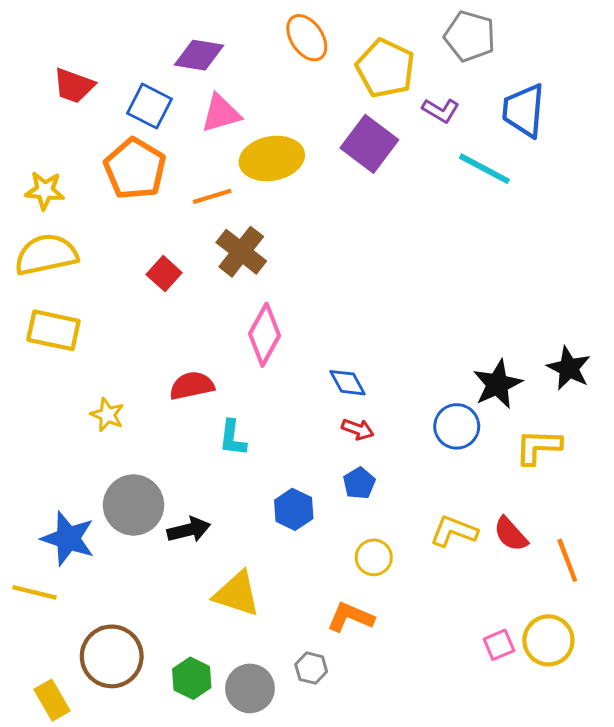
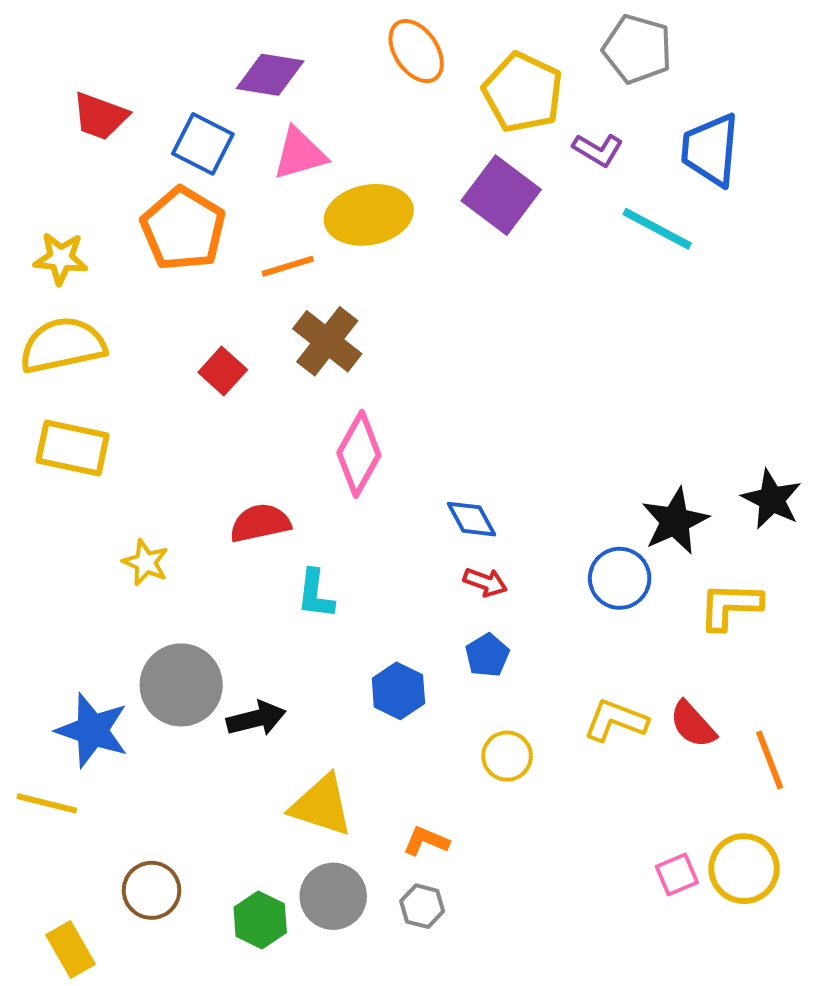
orange L-shape: (350, 617) -> (426, 841), moved, size x0.7
brown circle: (112, 656) -> (152, 890), size x0.7
gray circle: (250, 688) -> (333, 896), moved

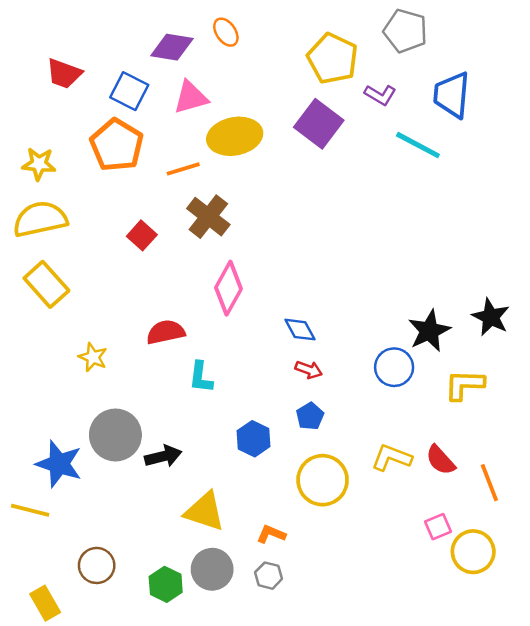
orange ellipse: (416, 51) -> (226, 32), moved, size x0.7
yellow rectangle: (73, 448) -> (46, 284), turned 36
yellow circle: (507, 756) -> (323, 480), size x1.6
pink square: (677, 875) -> (438, 527), moved

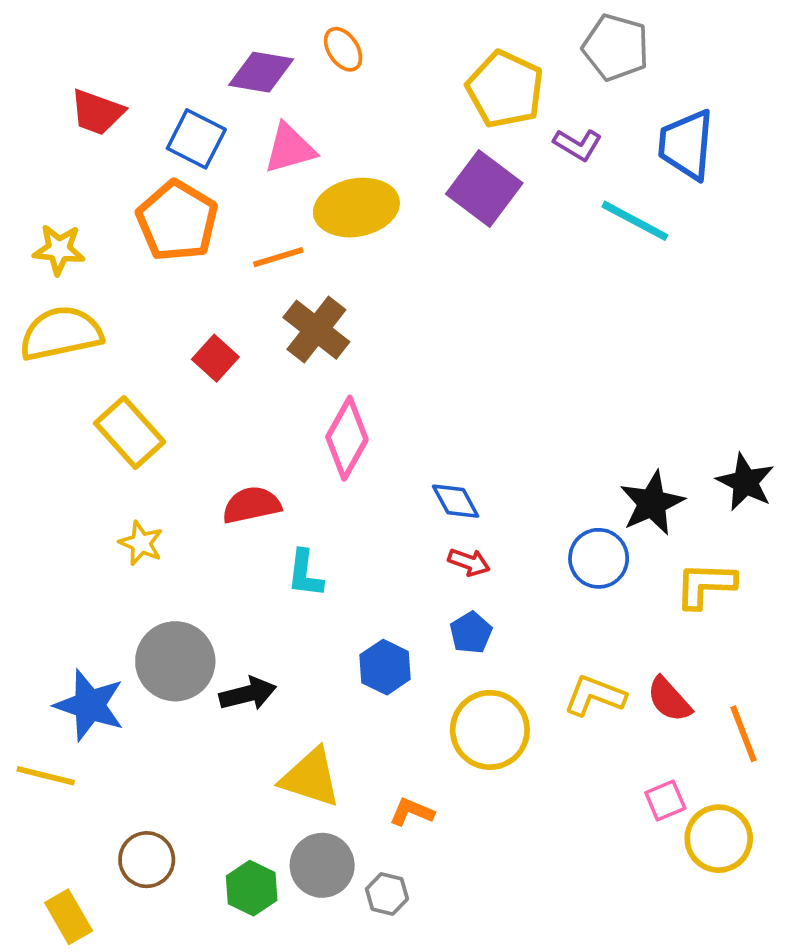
yellow rectangle: (46, 284) -> (130, 433), moved
gray hexagon: (269, 576) -> (387, 894), moved

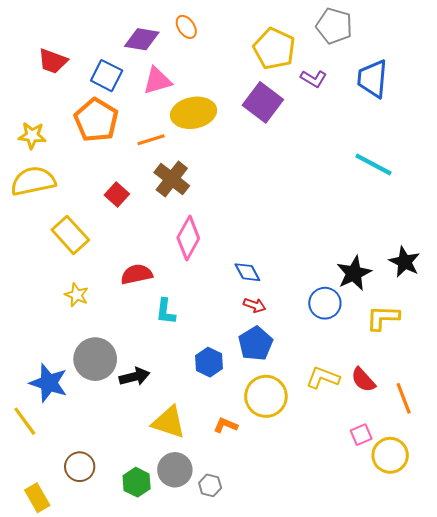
cyan line: (635, 221) -> (374, 165), moved
blue pentagon: (471, 633) -> (256, 344), size x1.5
yellow line: (46, 776) -> (25, 421), turned 40
orange L-shape: (412, 812) -> (226, 425), moved

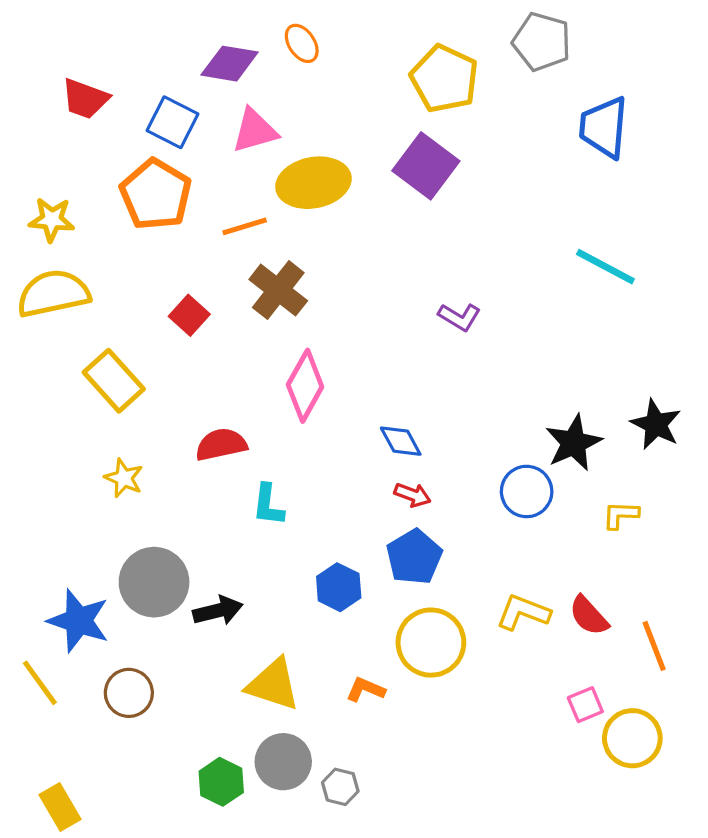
purple L-shape: (314, 79) -> (459, 317), moved
yellow L-shape: (383, 318) -> (621, 515), size x0.7
brown circle: (80, 467) -> (129, 693), moved

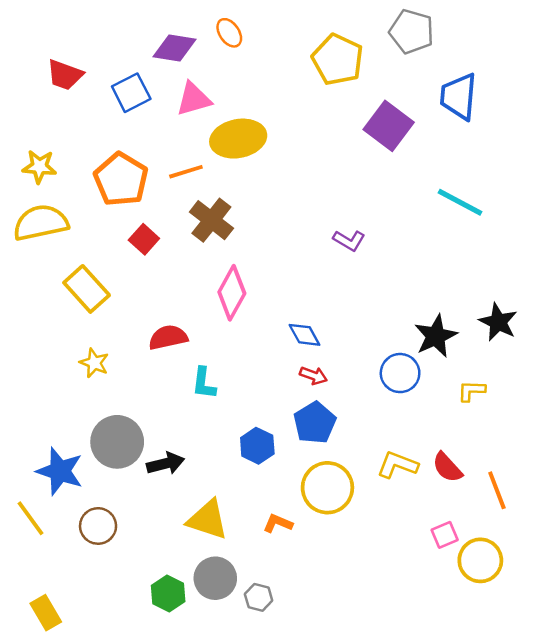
blue square: (172, 122) -> (131, 93), turned 36
purple square: (426, 166) -> (389, 126), moved
orange pentagon: (156, 194) -> (121, 179), moved

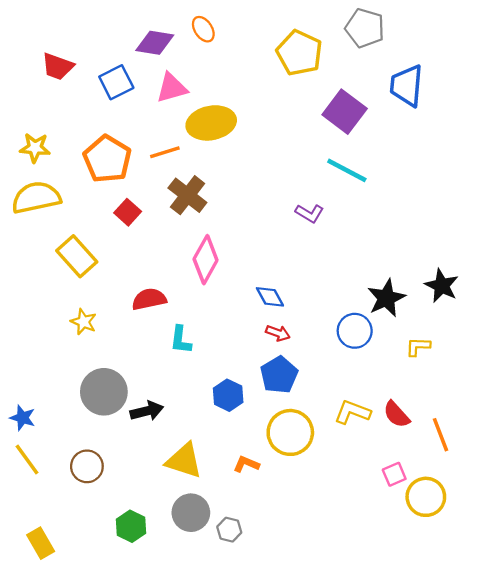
cyan line: (460, 202) -> (347, 170), moved
blue star: (60, 471) -> (23, 418), moved, size x0.6
green hexagon: (168, 594) -> (131, 526), moved

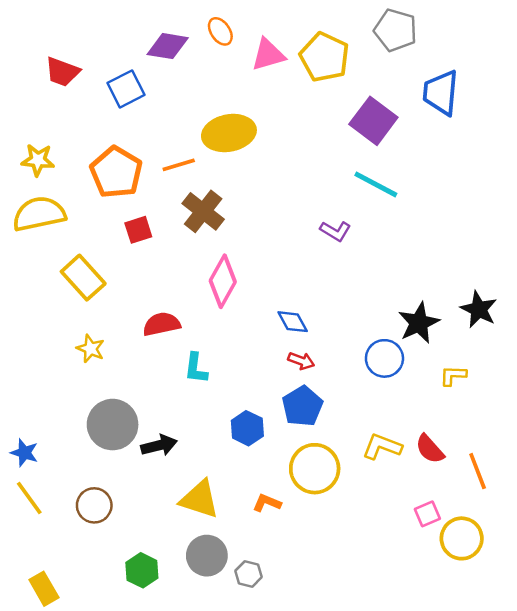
pink triangle: (172, 88) -> (268, 55), moved
red square: (128, 212) -> (138, 230), turned 30

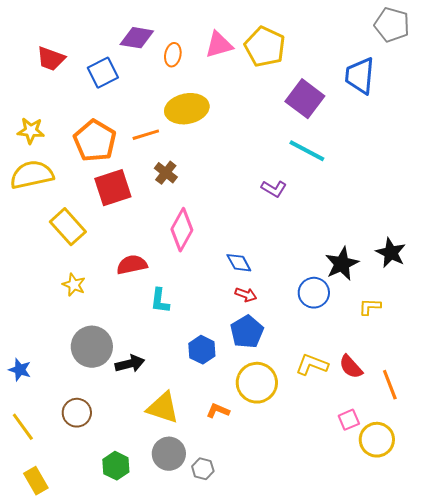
gray pentagon: (395, 30) -> (392, 25), moved
orange ellipse: (220, 31) -> (173, 55), moved, turned 45
brown cross: (203, 211) -> (166, 173), size x0.7
red square: (138, 230) -> (113, 188), size x1.6
yellow line: (29, 498) -> (23, 427), moved

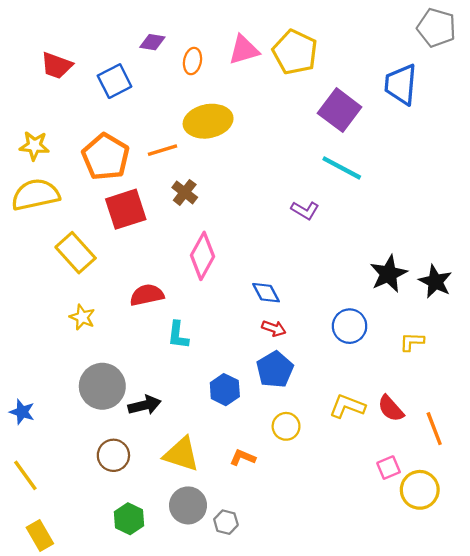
purple diamond: (137, 38) -> (152, 42), size x0.7
black star: (342, 264) -> (389, 274), moved
yellow circle: (257, 383) -> (286, 426), size x0.6
brown circle: (77, 413) -> (113, 455), moved

